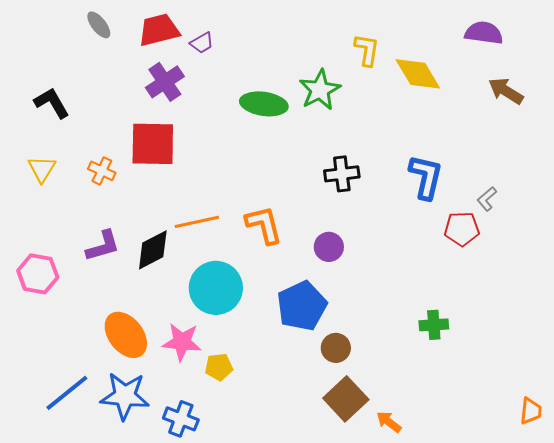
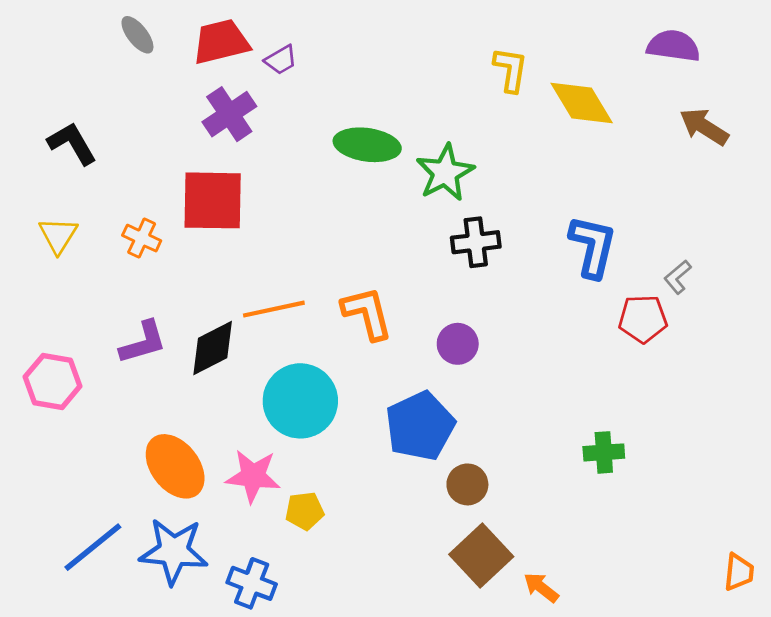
green star: (320, 90) -> (445, 173), moved

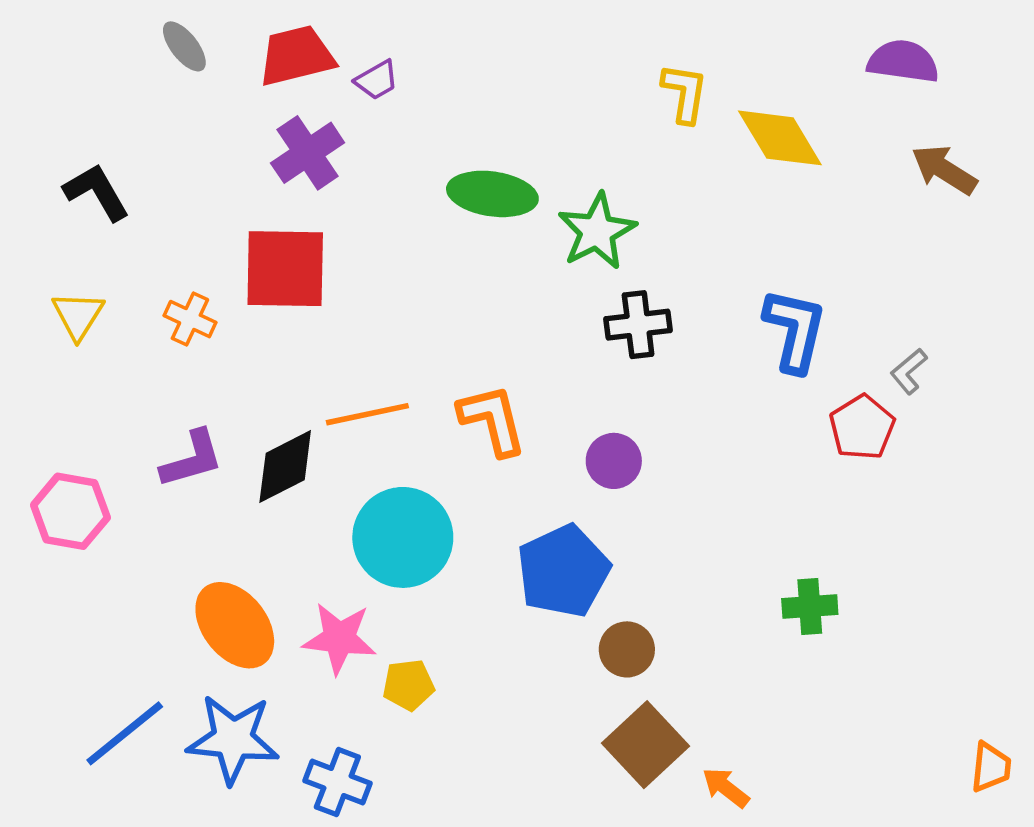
red pentagon: (643, 319) -> (862, 427), turned -30

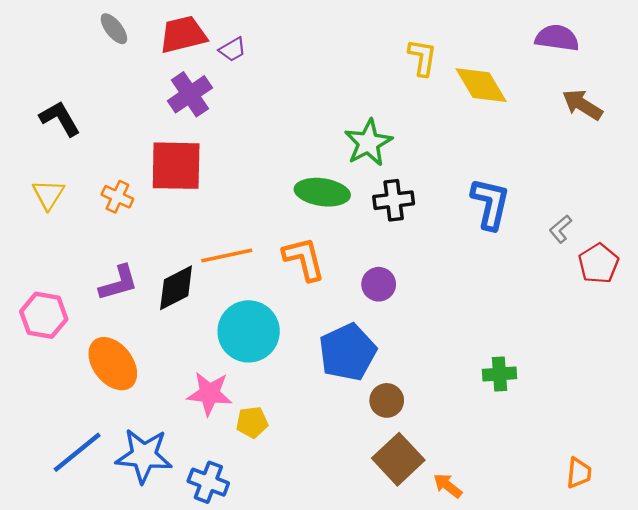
green ellipse: (492, 194) -> (322, 192), moved
red pentagon: (862, 427) -> (598, 264), moved
orange ellipse: (235, 625) -> (113, 364), moved
orange trapezoid: (991, 767) -> (579, 473), moved

